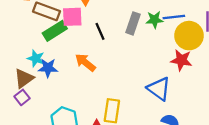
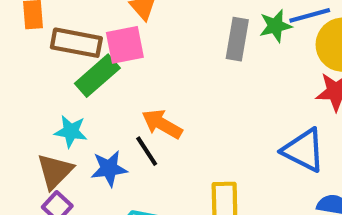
black line: (100, 31) -> (147, 151), moved
blue star: (48, 68) -> (109, 168), moved

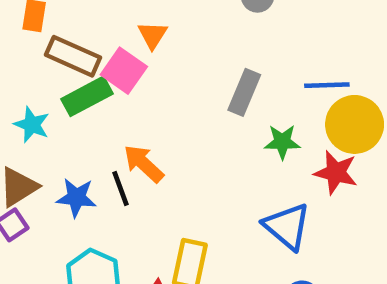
green star: (275, 26) -> (282, 142), moved
pink square: (125, 45) -> (124, 71), turned 33
cyan star: (71, 131) -> (32, 125), moved

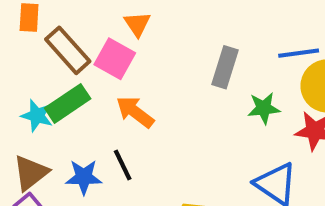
brown rectangle: (73, 56) -> (68, 50), turned 30
green rectangle: (87, 96) -> (68, 103), moved
orange arrow: (144, 164) -> (135, 112), moved

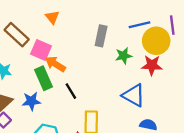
pink square: (115, 59) -> (41, 50), moved
green rectangle: (68, 103) -> (44, 78), moved, turned -75
black line: (123, 165) -> (71, 91), moved

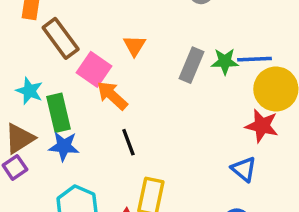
orange triangle: (52, 17) -> (134, 46), moved
green star: (124, 56) -> (225, 61), moved
green rectangle: (44, 78) -> (58, 113), moved
blue triangle: (134, 95) -> (244, 169), moved, size x0.7

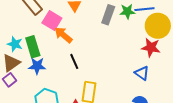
cyan star: (29, 91) -> (15, 44), moved

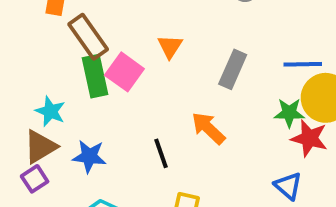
green star: (127, 12) -> (289, 113), moved
orange arrow: (63, 35) -> (208, 128), moved
green rectangle: (33, 47) -> (95, 76), moved

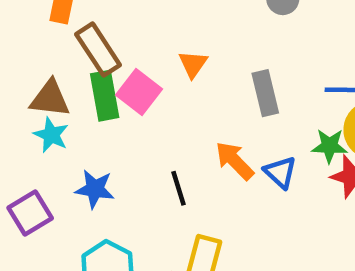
gray rectangle: (233, 69) -> (265, 93), turned -39
brown triangle: (40, 147) -> (50, 99), moved, turned 36
purple square: (35, 179) -> (30, 213), size x1.4
blue triangle: (288, 186) -> (280, 172), moved

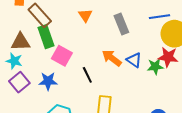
pink square: (139, 92) -> (62, 56), moved
cyan star: (51, 135) -> (14, 61), moved
green star: (329, 146) -> (155, 66), moved
purple square: (30, 213) -> (19, 82), moved

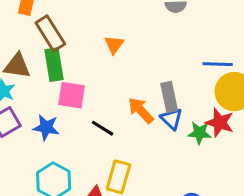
gray rectangle: (121, 24) -> (169, 97), moved
pink square: (62, 56) -> (72, 95), turned -30
black line: (87, 75) -> (103, 128), turned -42

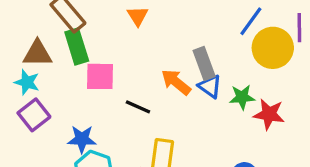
blue line: (218, 64) -> (251, 21), turned -48
red star: (220, 123) -> (269, 114), moved
blue star: (46, 127) -> (82, 139), moved

